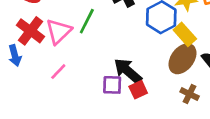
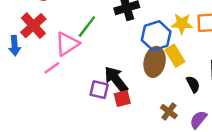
pink triangle: (59, 31) -> (67, 44), moved
brown ellipse: (182, 59) -> (155, 62), moved, turned -36

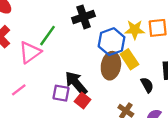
pink line: (52, 68) -> (19, 90), moved
red square: (122, 99) -> (83, 101), turned -35

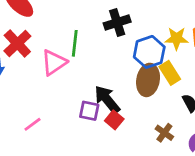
green line: (48, 36) -> (75, 43), turned -30
pink line: (19, 90) -> (33, 124), moved

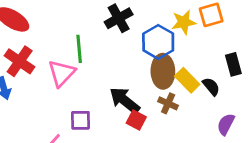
yellow rectangle: (170, 73) -> (187, 80), moved
purple square: (89, 111) -> (81, 120), moved
brown cross: (164, 133) -> (168, 103), moved

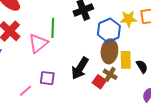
yellow rectangle: (187, 80) -> (126, 60), turned 36
black arrow: (125, 100) -> (80, 68), turned -105
red square: (136, 120) -> (99, 82), moved

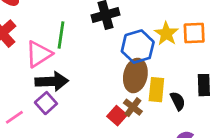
yellow star: (129, 19) -> (166, 34), turned 30
black arrow: (80, 68) -> (52, 81), moved, turned -130
purple square: (47, 78) -> (46, 103), turned 35

